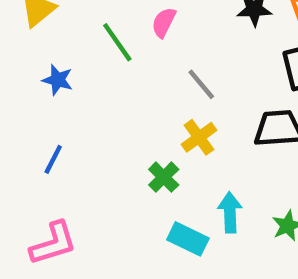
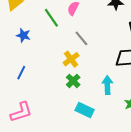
gray line: (201, 84) -> (81, 38), moved
yellow cross: (199, 137) -> (71, 59), moved
cyan arrow: (230, 212) -> (107, 85), moved

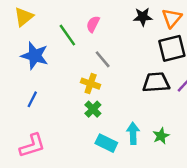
blue star: (23, 35) -> (35, 56), size x1.6
yellow cross: (71, 59) -> (91, 84), turned -35
cyan arrow: (107, 85) -> (133, 133), moved

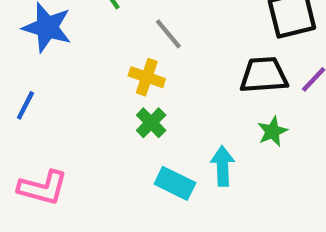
blue line: (32, 99) -> (25, 105), moved
green star: (161, 136) -> (272, 131), moved
pink L-shape: (32, 146) -> (43, 188), turned 32

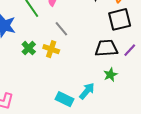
green cross: (151, 123) -> (29, 48), moved
cyan arrow: (223, 166) -> (87, 91), turned 42

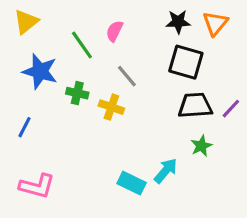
black square: (120, 19) -> (186, 62), moved, turned 30
green cross: (29, 48) -> (77, 93), moved, turned -32

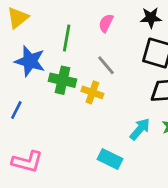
pink semicircle: (114, 31) -> (106, 23), moved
green line: (82, 45) -> (67, 38), turned 45
green cross: (77, 93) -> (63, 80), size x1.4
cyan arrow: (166, 171) -> (140, 129), moved

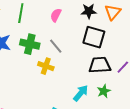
green line: (67, 38) -> (21, 13), moved
green cross: (63, 80) -> (30, 44), moved

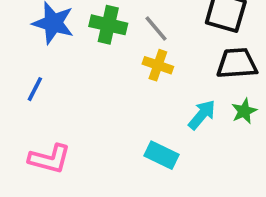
yellow cross: (46, 66) -> (158, 65), moved

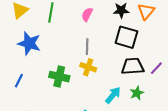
green cross: (108, 25) -> (59, 77), moved
gray line: (156, 28) -> (87, 47), turned 42

